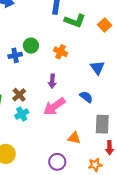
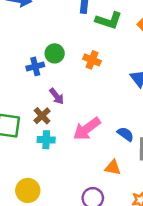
purple arrow: (52, 81) -> (57, 96), moved, turned -40
blue semicircle: (86, 97) -> (125, 134), moved
cyan cross: (22, 114) -> (46, 140), turned 32

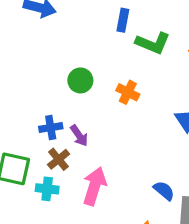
blue cross: (35, 66) -> (51, 128), moved
pink arrow: (87, 129) -> (95, 186), moved, turned 140
cyan cross: (46, 140) -> (47, 189), moved

